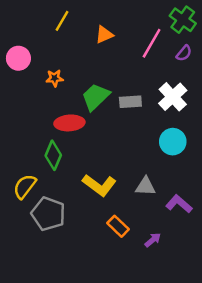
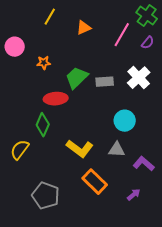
cyan circle: (173, 142) -> (125, 121), moved
gray pentagon: (48, 214) -> (46, 196), moved
orange rectangle: (118, 226) -> (95, 182), size x1.4
purple arrow: (153, 240) -> (134, 195), moved

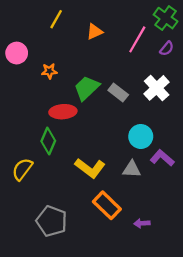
gray rectangle: (105, 82) -> (118, 92), turned 42
purple L-shape: (144, 164) -> (162, 158), moved
purple arrow: (134, 195) -> (142, 223), moved, turned -144

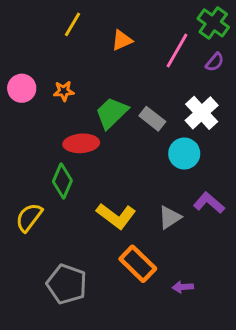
pink circle: (17, 53) -> (22, 88), moved
cyan circle: (141, 136) -> (184, 154), moved
gray triangle: (132, 169) -> (170, 217), turned -36

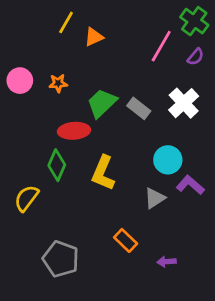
orange triangle: (122, 40) -> (94, 37), moved
cyan circle: (184, 154) -> (168, 160), moved
yellow L-shape: (116, 216) -> (103, 173), moved, turned 76
orange rectangle: (138, 264) -> (126, 240), size x0.7

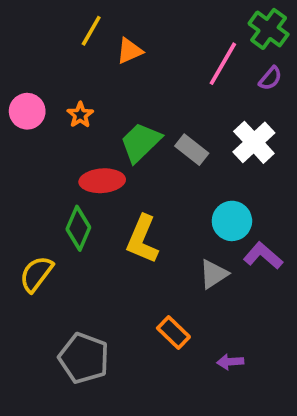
orange star: (58, 83) -> (80, 115), turned -30

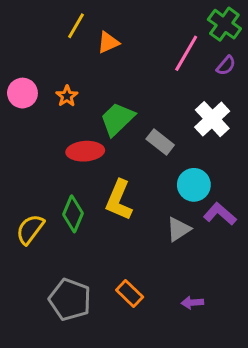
gray rectangle: (192, 150) -> (160, 142), moved
green diamond: (78, 228) -> (73, 214), moved
orange rectangle: (173, 332) -> (130, 293), moved

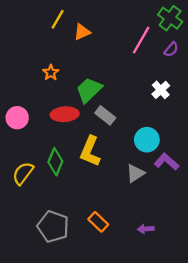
pink circle: (22, 93) -> (17, 118), moved
white cross: (212, 119) -> (161, 90), size x0.7
gray rectangle: (160, 142) -> (105, 115), moved

